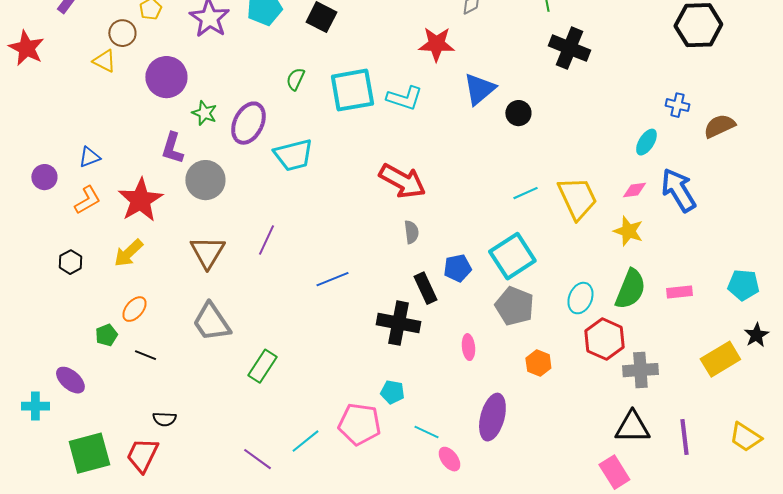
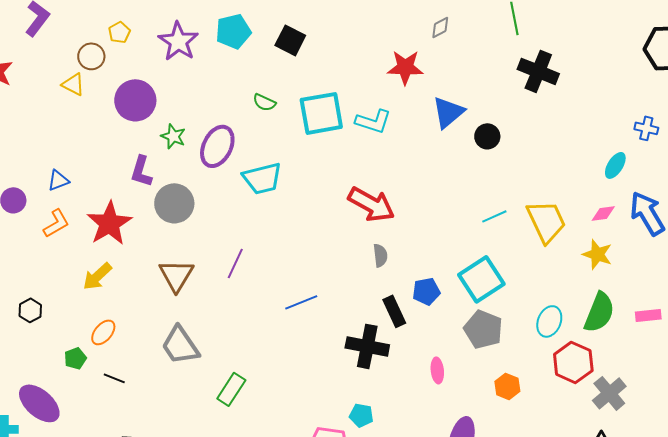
green semicircle: (295, 79) -> (264, 102), turned -90
black hexagon: (70, 262) -> (30, 310), moved
gray cross: (640, 370) -> (609, 393), turned -36
purple ellipse: (70, 380) -> (39, 403), size x1.4

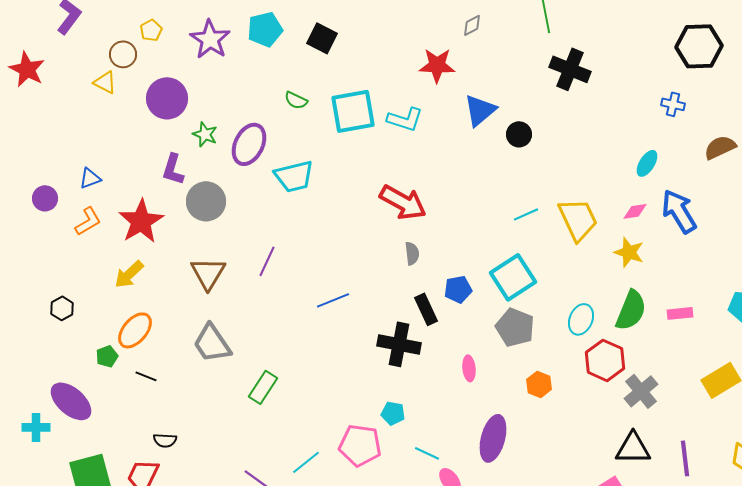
blue cross: (646, 128) -> (673, 104), moved
orange ellipse: (103, 332) -> (135, 330), size x1.4

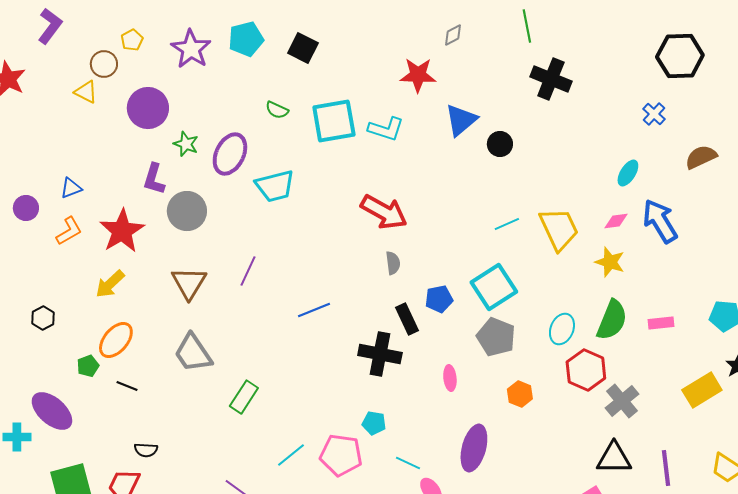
blue cross: (673, 104) -> (654, 114), turned 30
cyan line: (306, 462) -> (291, 455), moved

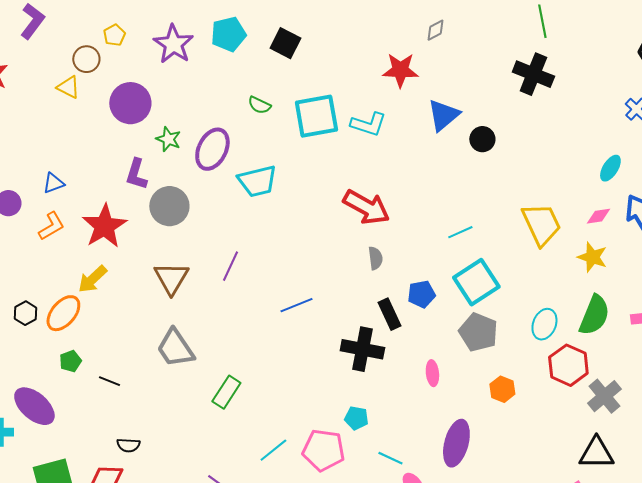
green line: (527, 26) -> (542, 21), moved
cyan line: (507, 224) -> (460, 232), moved
orange ellipse: (116, 340) -> (63, 313), moved

